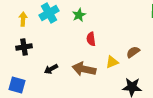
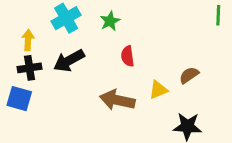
yellow arrow: (23, 19) -> (28, 40), moved
black arrow: (51, 69) -> (69, 61), moved, size x1.5
blue square: (17, 85) -> (19, 99), moved

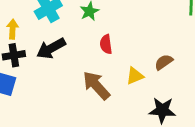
brown arrow: (117, 100) -> (96, 85), turned 36

